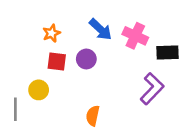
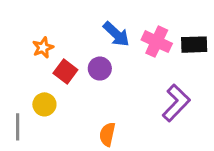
orange star: (52, 33) -> (43, 48), moved
black rectangle: (167, 53) -> (194, 45), moved
red square: (57, 62) -> (65, 72), turned 30

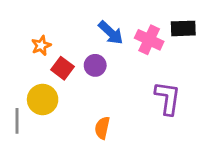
black rectangle: (194, 45) -> (183, 28), moved
purple L-shape: (176, 103) -> (168, 98), turned -36
yellow circle: (44, 104) -> (43, 99), size x1.4

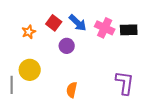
black rectangle: (183, 28) -> (129, 30), moved
red square: (62, 68) -> (54, 23), moved
purple L-shape: (168, 98) -> (125, 83), moved

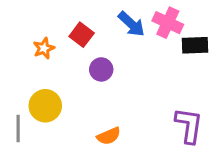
blue arrow: (78, 23) -> (131, 24), moved
pink cross: (105, 28) -> (168, 23), moved
orange semicircle: (72, 90) -> (109, 136), turned -126

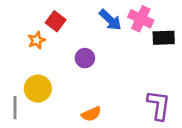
red square: (82, 35) -> (56, 21), moved

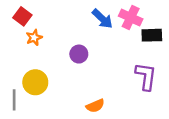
red square: (56, 21) -> (22, 16), moved
purple L-shape: (159, 105) -> (146, 76), moved
orange semicircle: (91, 114) -> (95, 106), moved

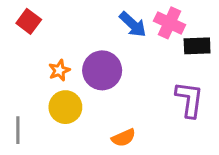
orange star: (34, 38) -> (59, 70), moved
purple circle: (79, 54) -> (102, 70), size x1.6
yellow circle: (35, 82) -> (65, 107), moved

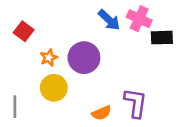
red square: (29, 21) -> (24, 31), moved
purple L-shape: (189, 99) -> (135, 103), moved

